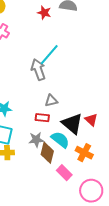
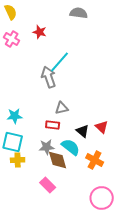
red star: (44, 13) -> (40, 32), moved
black triangle: (72, 124) -> (83, 131), size x0.6
brown diamond: (47, 153) -> (58, 160), turned -30
pink rectangle: (64, 173) -> (48, 185), moved

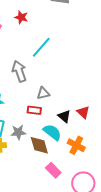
gray arrow: (49, 77) -> (19, 71), moved
gray star: (47, 147) -> (18, 132), moved
pink rectangle: (48, 185) -> (53, 170), moved

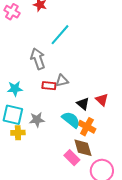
red rectangle: (34, 110) -> (49, 86), moved
brown diamond: (39, 145) -> (83, 148), moved
orange cross: (76, 145) -> (87, 127), moved

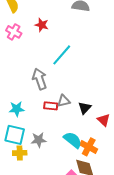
black triangle: (83, 104) -> (85, 108), moved, turned 32

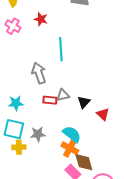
cyan line: (62, 55) -> (61, 49), turned -45
orange cross: (89, 147) -> (70, 148), moved

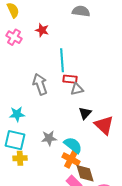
gray triangle: (63, 95) -> (77, 89), moved
red rectangle: (50, 100) -> (70, 79), moved
red triangle: (103, 114) -> (104, 125), size x1.5
gray star: (38, 134) -> (49, 138), moved

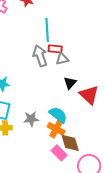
gray arrow: (40, 84) -> (40, 56), moved
gray star: (49, 138) -> (31, 119), moved

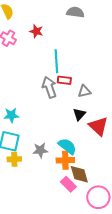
gray triangle: (62, 59) -> (84, 91), moved
orange cross: (56, 129) -> (65, 160), turned -30

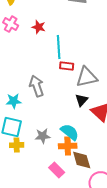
red star: (36, 31) -> (39, 27), moved
gray arrow: (49, 87) -> (37, 86), moved
gray triangle: (84, 91) -> (87, 77), size x1.6
pink rectangle: (68, 184) -> (57, 170), moved

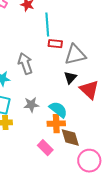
gray star: (43, 136) -> (31, 105), moved

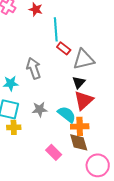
red rectangle: (55, 44) -> (64, 48), turned 32
red triangle: (89, 90) -> (84, 100), moved, turned 35
orange cross: (56, 124) -> (80, 126), moved

